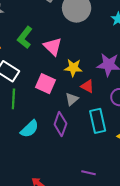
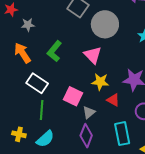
pink triangle: (53, 47) -> (93, 55), moved
gray triangle: (72, 99) -> (89, 112), moved
cyan semicircle: (30, 129) -> (45, 139), moved

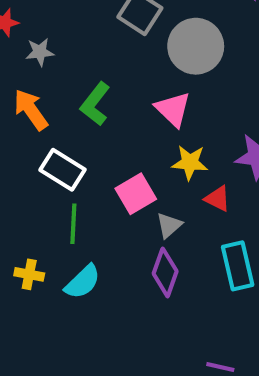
pink square: (73, 96) -> (136, 194), turned 36

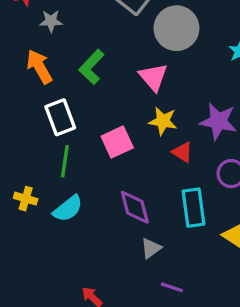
white rectangle: (62, 170) -> (60, 117), turned 32
gray triangle: (169, 225) -> (151, 248), moved
purple diamond: (165, 272) -> (135, 207), turned -39

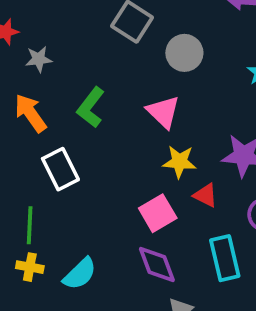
gray circle: (176, 28) -> (184, 53), size x0.7
pink square: (117, 142) -> (158, 213), moved
green line: (65, 161) -> (30, 225), moved

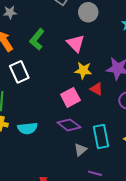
cyan rectangle: (225, 258) -> (101, 136), moved
purple diamond: (157, 265) -> (69, 125), turned -35
cyan semicircle: (80, 274) -> (27, 128), turned 36

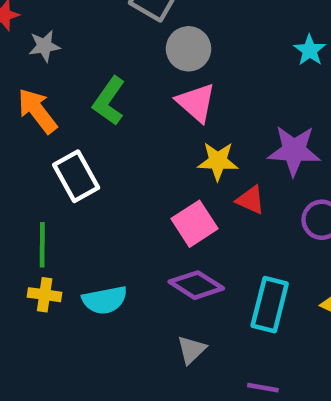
gray circle: (88, 12) -> (188, 49), moved
cyan rectangle: (101, 136) -> (270, 305), turned 30
gray triangle: (80, 150) -> (191, 350), moved

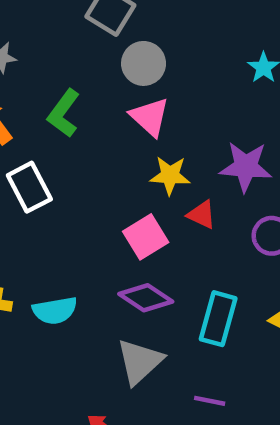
gray triangle: (191, 350) -> (140, 362), size x1.6

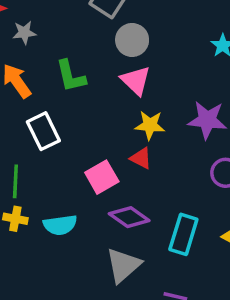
green L-shape: (64, 113) -> (71, 76), turned -51
red triangle: (202, 215) -> (141, 158), moved
pink square: (146, 237) -> (102, 177), moved

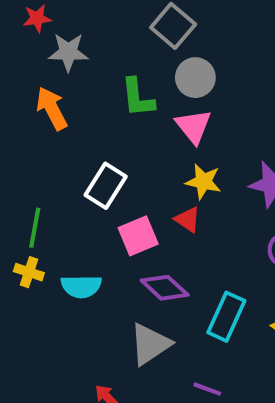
gray star: (24, 33) -> (68, 52), size x1.4
green L-shape: (71, 76) -> (138, 98), moved
white rectangle: (43, 131) -> (106, 186), moved, turned 51

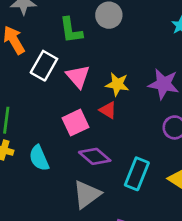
pink triangle: (193, 126) -> (78, 76), moved
white rectangle: (106, 186) -> (44, 66), moved
cyan semicircle: (81, 286) -> (39, 158), turned 70

